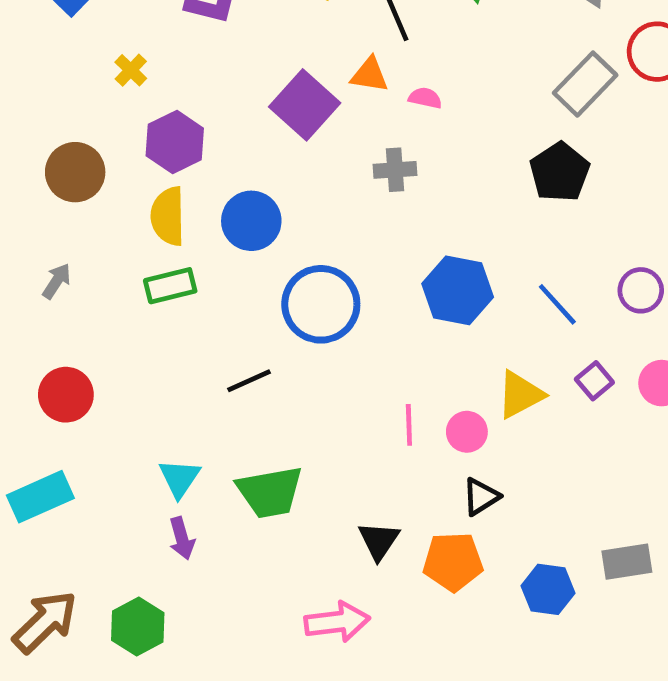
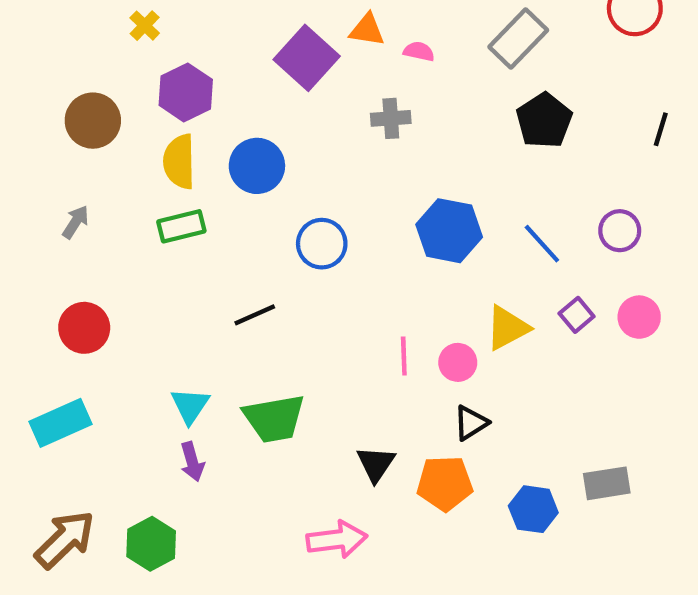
gray rectangle: (585, 84) -> (518, 38), moved
blue circle: (321, 304) -> (322, 244), size x0.7

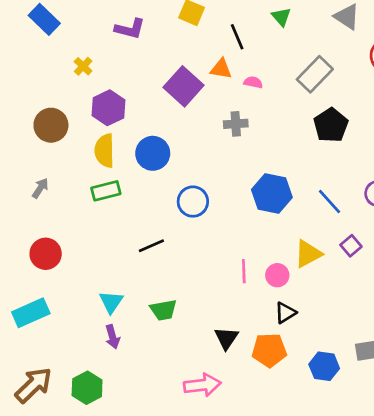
green trapezoid: (274, 419) -> (163, 310), size x0.7

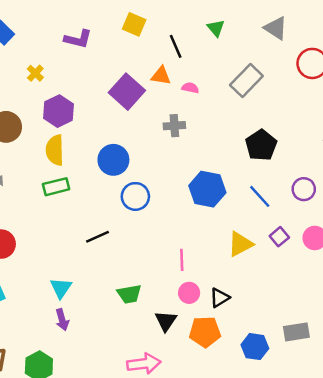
black pentagon: (331, 125) -> (261, 145), moved
blue circle: (153, 153) -> (113, 160), moved
pink circle: (277, 275) -> (189, 293), moved
green trapezoid: (163, 310) -> (129, 294), moved

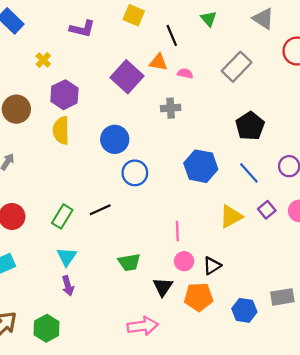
green rectangle: (56, 187) -> (62, 216), moved, turned -45

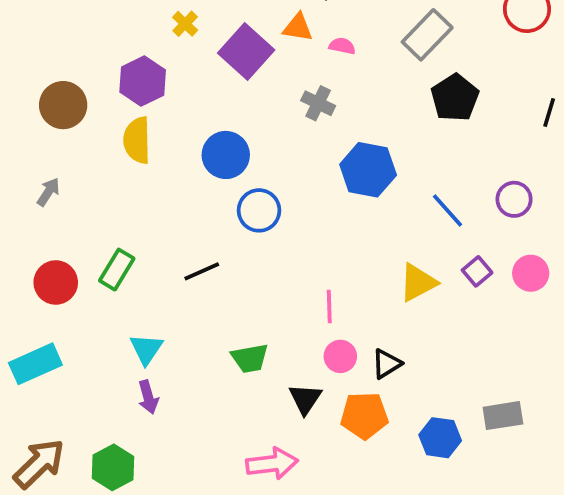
yellow cross: (43, 60) -> (185, 24), moved
gray cross: (171, 108) -> (318, 103), turned 30
black pentagon: (250, 126) -> (455, 98), moved
blue hexagon: (201, 166) -> (368, 170), moved
green rectangle: (62, 216) -> (117, 270), moved

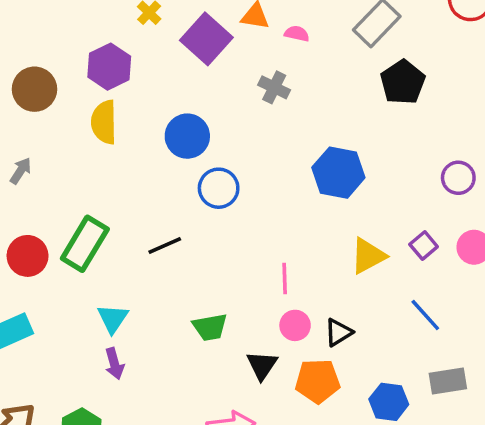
blue hexagon: (368, 170) -> (338, 173), moved
blue line: (448, 210) -> (425, 315), moved
green rectangle: (117, 270) -> (85, 244), size x1.4

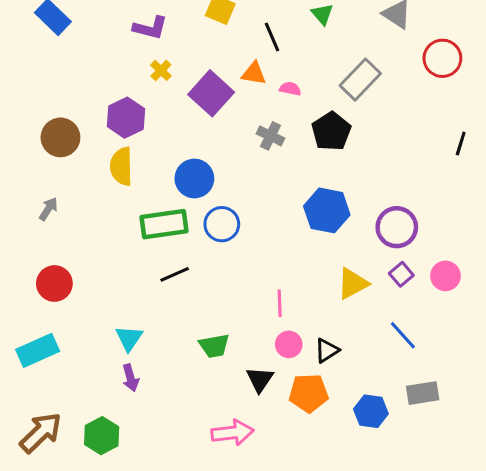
black pentagon: (403, 82) -> (331, 131), moved
purple circle: (458, 178) -> (397, 227), moved, size x1.4
green rectangle: (85, 244) -> (164, 224), moved, turned 51

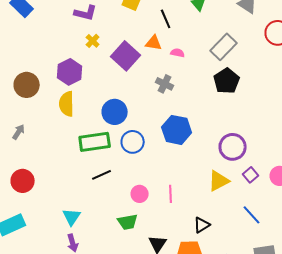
black pentagon: (331, 131) -> (227, 81), moved
blue hexagon: (327, 210) -> (177, 130), moved
purple circle: (397, 227) -> (233, 147), moved
pink circle: (289, 344) -> (140, 194), moved

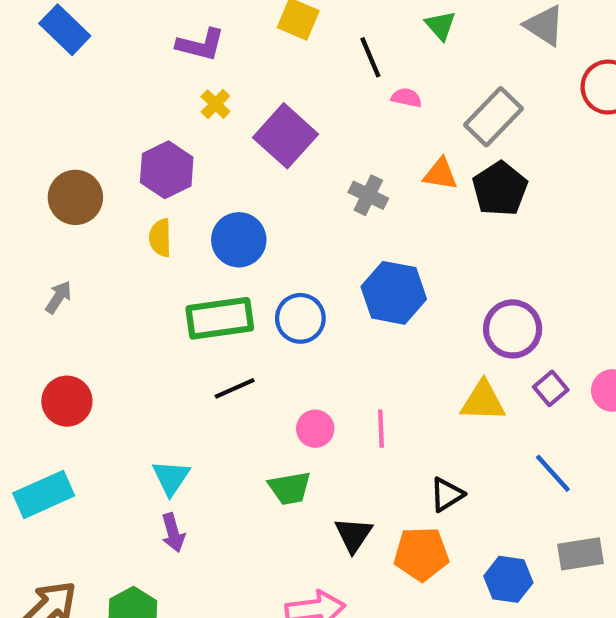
orange triangle: (154, 43) -> (440, 174), moved
pink semicircle: (178, 53) -> (406, 98), moved
yellow semicircle: (67, 104) -> (160, 238), size x0.7
blue circle: (115, 112) -> (239, 240), moved
yellow triangle: (219, 181) -> (483, 401), turned 30

